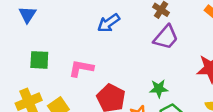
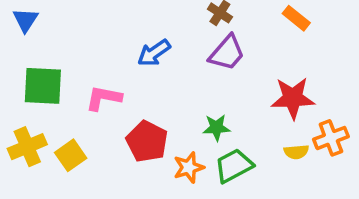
blue arrow: (109, 23) -> (154, 53), moved
green square: (39, 60) -> (43, 86), size x1.4

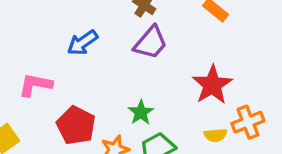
red star: (293, 98) -> (212, 85), turned -30
green star: (216, 128) -> (141, 112), turned -30

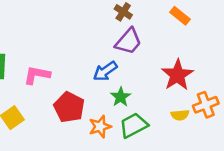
blue arrow: (82, 43) -> (105, 71), moved

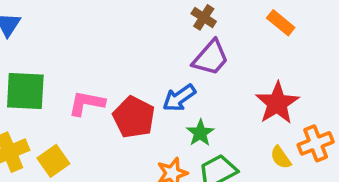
red pentagon: (69, 107) -> (134, 117), moved
yellow semicircle: (180, 115) -> (281, 157), turned 60

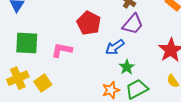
red pentagon: (134, 117) -> (89, 23), moved

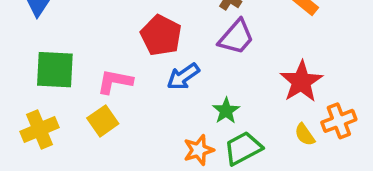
blue arrow: (115, 47) -> (183, 76), moved
yellow square: (43, 83) -> (103, 121), moved

